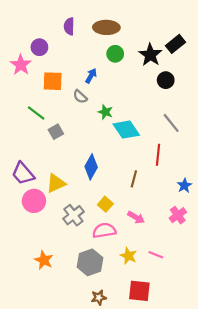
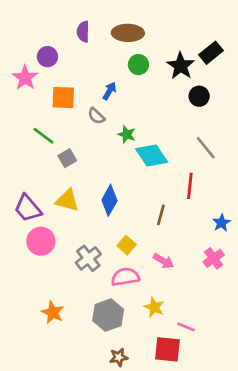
yellow triangle: (56, 183) -> (67, 200), moved, turned 40
pink line: (156, 255) -> (186, 327), moved

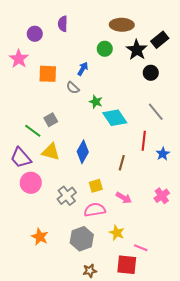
brown ellipse: (128, 33) -> (122, 25), moved
purple circle: (47, 57) -> (35, 34), moved
green line: (44, 136) -> (33, 131), moved
blue star: (222, 223) -> (163, 154), moved
yellow square: (127, 245) -> (96, 186), turned 32

